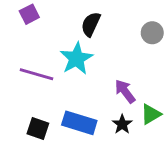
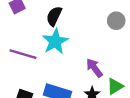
black semicircle: (91, 24) -> (54, 16), moved

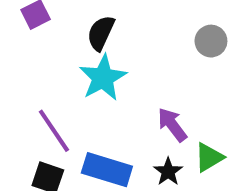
purple line: (23, 54) -> (54, 131), moved, turned 40

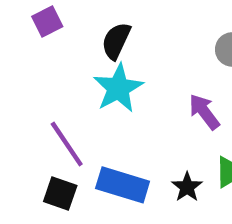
purple arrow: (172, 125) -> (204, 112), moved

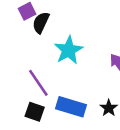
black semicircle: (116, 41) -> (41, 23), moved

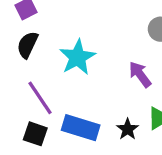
black semicircle: (41, 23) -> (28, 45), moved

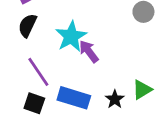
purple arrow: (140, 74) -> (89, 51), moved

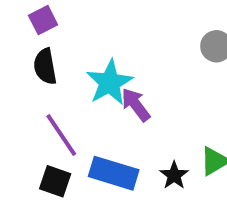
black semicircle: (27, 26) -> (45, 66), turned -35

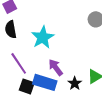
purple arrow: (136, 105) -> (56, 67), moved
black square: (55, 181) -> (27, 86), moved

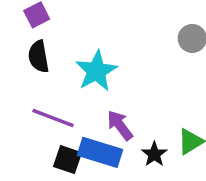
purple line: (19, 63) -> (53, 118), turned -35

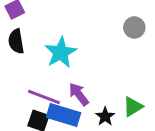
purple line: (53, 118) -> (44, 97), moved

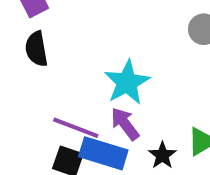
cyan star: (61, 53) -> (127, 82), moved

